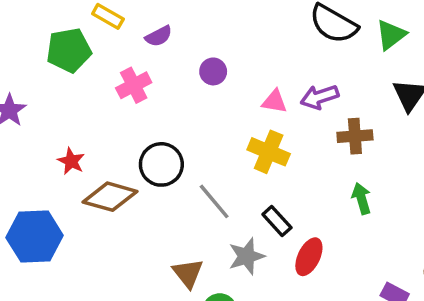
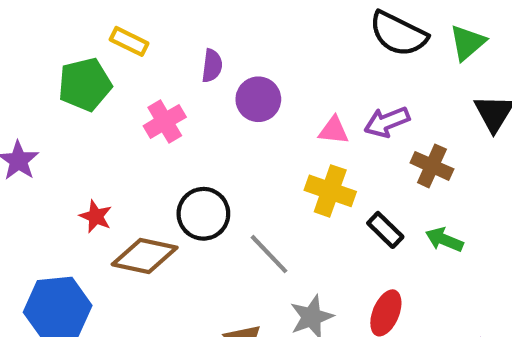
purple semicircle: (159, 36) -> (212, 66), moved, turned -52
purple circle: (213, 71) -> (258, 99), size x1.4
brown cross: (355, 136) -> (432, 166), turned 32
green arrow: (361, 198) -> (444, 240), turned -48
black rectangle: (277, 221) -> (385, 230), moved

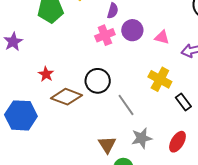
pink cross: (165, 121) -> (105, 35), moved
pink triangle: (334, 130) -> (162, 37), moved

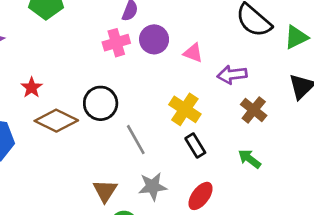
black rectangle: (183, 102) -> (195, 146), moved

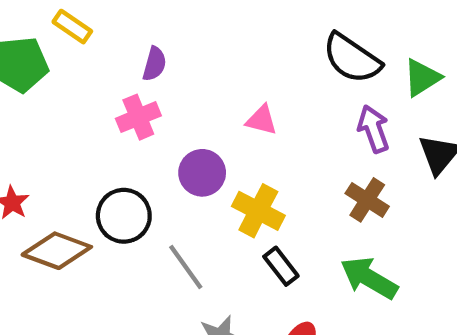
purple circle: (154, 39) -> (202, 173), moved
purple arrow: (232, 75) -> (374, 129), moved, turned 84
green arrow: (249, 159) -> (369, 278), size x1.5

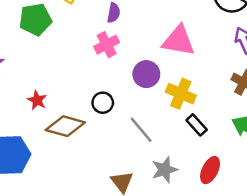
pink triangle: (262, 120) -> (179, 41), size x1.8
black circle: (124, 216) -> (103, 103), size x0.7

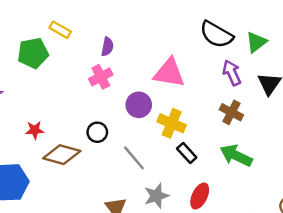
red star: (37, 100) -> (35, 130), turned -30

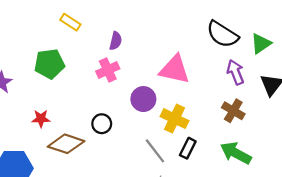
green pentagon: (33, 53) -> (49, 64), moved
black rectangle: (187, 153) -> (188, 148), turned 66
gray line: (134, 158) -> (155, 151), moved

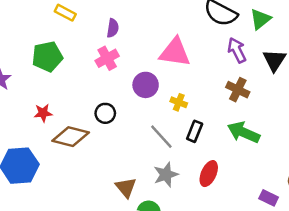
yellow cross: (174, 119) -> (179, 102), size x0.6

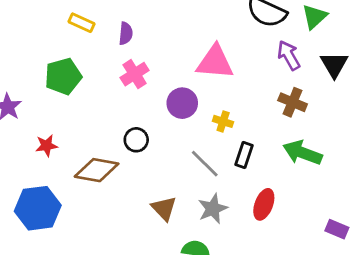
purple semicircle: (113, 28) -> (126, 33), moved
red star: (43, 113) -> (47, 146), moved
brown triangle: (126, 187) -> (164, 208), moved

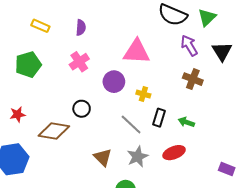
purple semicircle: (126, 33) -> (81, 28), moved
green arrow: (302, 153) -> (186, 122), moved, size x0.6
red ellipse: (264, 204) -> (174, 153), turned 50

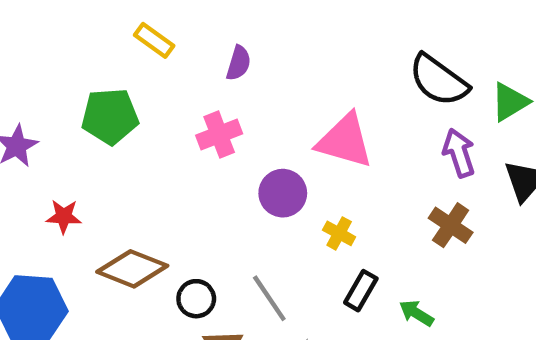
black circle: (82, 109) -> (196, 299), moved
gray line: (131, 125) -> (269, 298), moved

